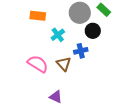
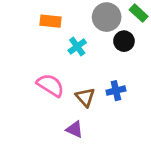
blue cross: (81, 51) -> (116, 91), moved
brown triangle: (64, 64) -> (85, 97), moved

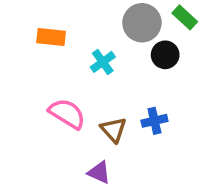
orange rectangle: (50, 21) -> (51, 37), moved

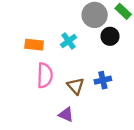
orange rectangle: (51, 37) -> (34, 45), moved
pink semicircle: (67, 114) -> (45, 75), turned 60

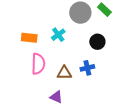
black circle: (110, 36) -> (97, 42), moved
brown triangle: (76, 86) -> (64, 73), turned -49

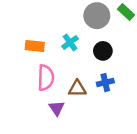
black circle: (97, 42) -> (103, 51), moved
purple triangle: (56, 97) -> (57, 108), moved, turned 32

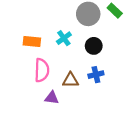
purple triangle: (57, 108) -> (52, 98), turned -48

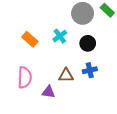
orange rectangle: (32, 41) -> (30, 39), turned 35
pink semicircle: (42, 70) -> (25, 77), moved

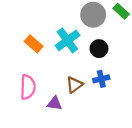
cyan cross: (60, 36) -> (67, 40), size x1.5
brown triangle: (66, 75) -> (74, 85), turned -35

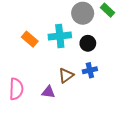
cyan cross: (67, 40) -> (60, 36), turned 30
pink semicircle: (28, 87) -> (16, 89), moved

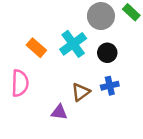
cyan cross: (60, 36) -> (73, 44), turned -30
pink semicircle: (16, 89) -> (20, 83), moved

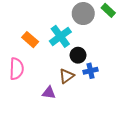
black circle: (107, 53) -> (78, 55), moved

